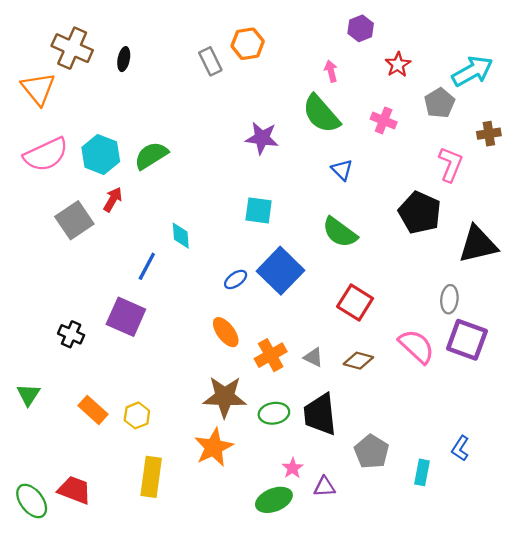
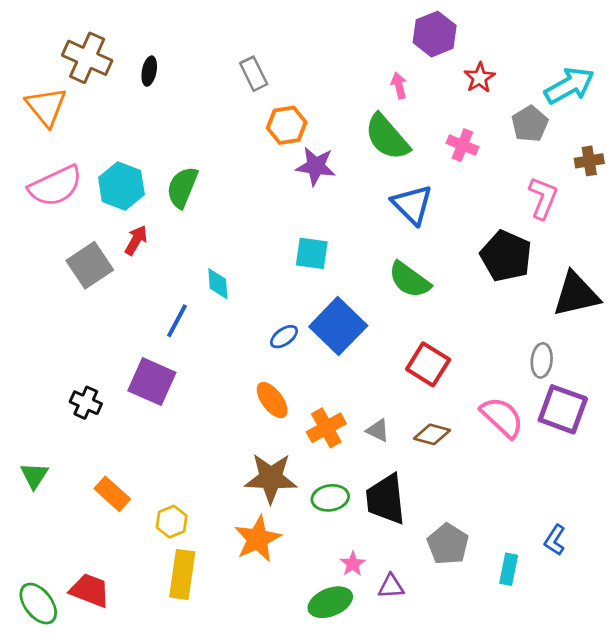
purple hexagon: (361, 28) -> (435, 34), size x1.4
orange hexagon: (248, 44) -> (287, 125), moved
green semicircle: (151, 156) -> (182, 187), turned -36
blue triangle: (342, 170) -> (412, 205), size x1.6
yellow hexagon: (137, 415) -> (172, 522), moved

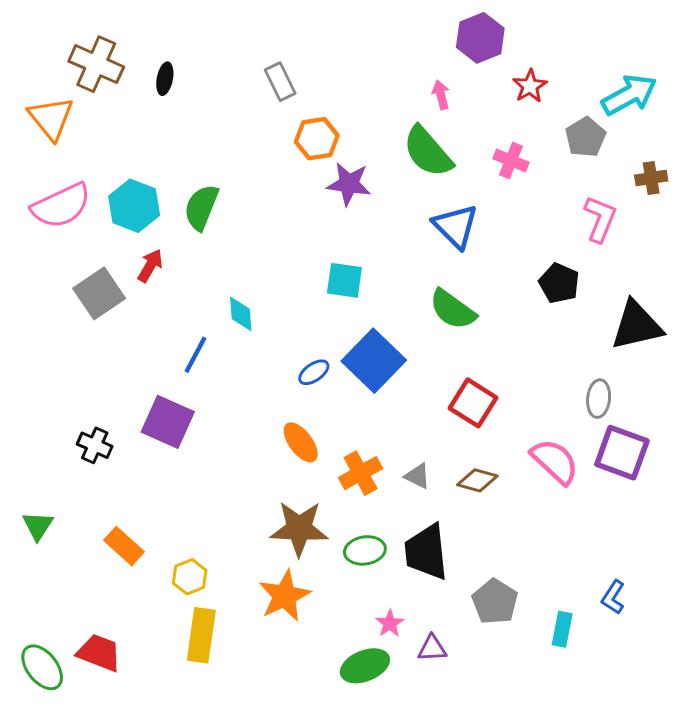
black pentagon: (506, 256) -> (559, 283), size x0.7

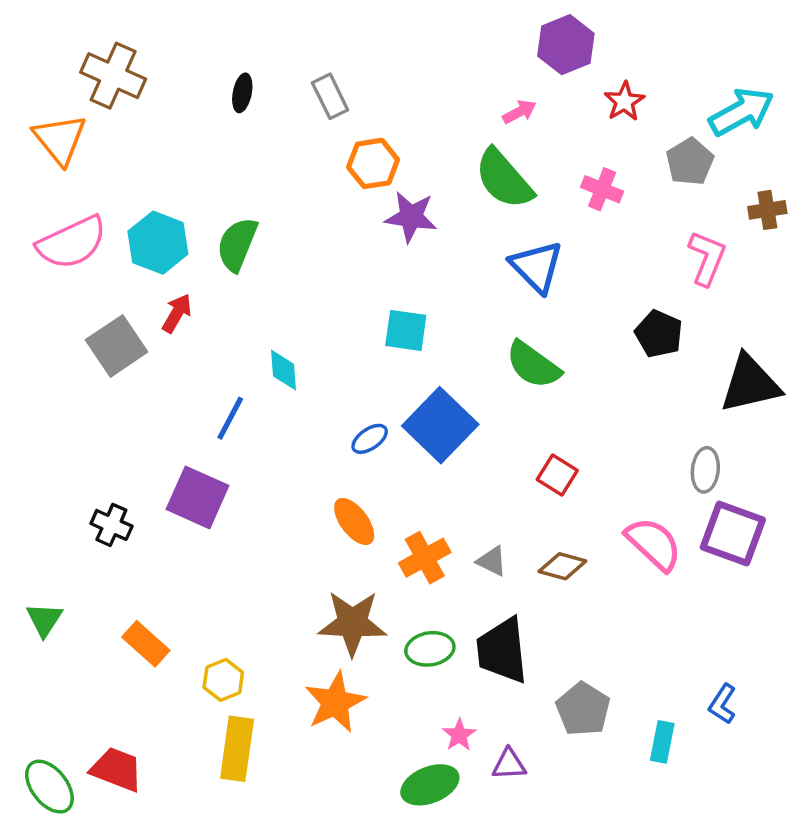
black ellipse: (165, 79) -> (242, 93), moved
pink arrow: (441, 95) -> (519, 112), turned 76
red square: (473, 403) -> (557, 475), size x0.7

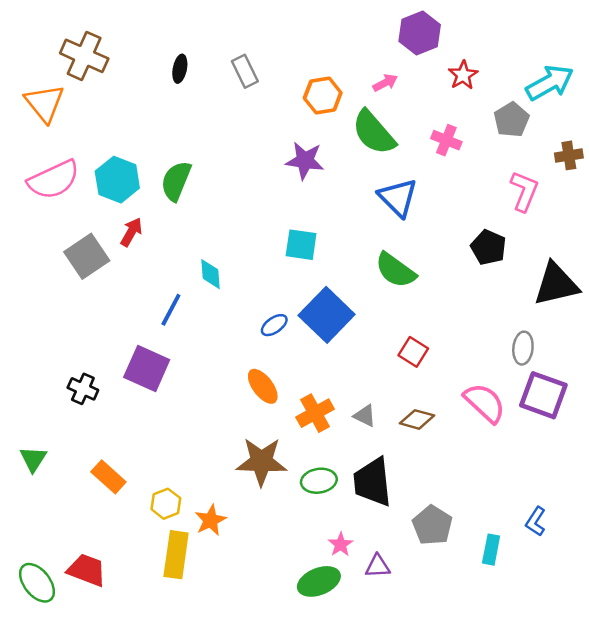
orange hexagon: (373, 163) -> (323, 95), moved
orange star: (335, 702) -> (210, 520), moved, size x0.7

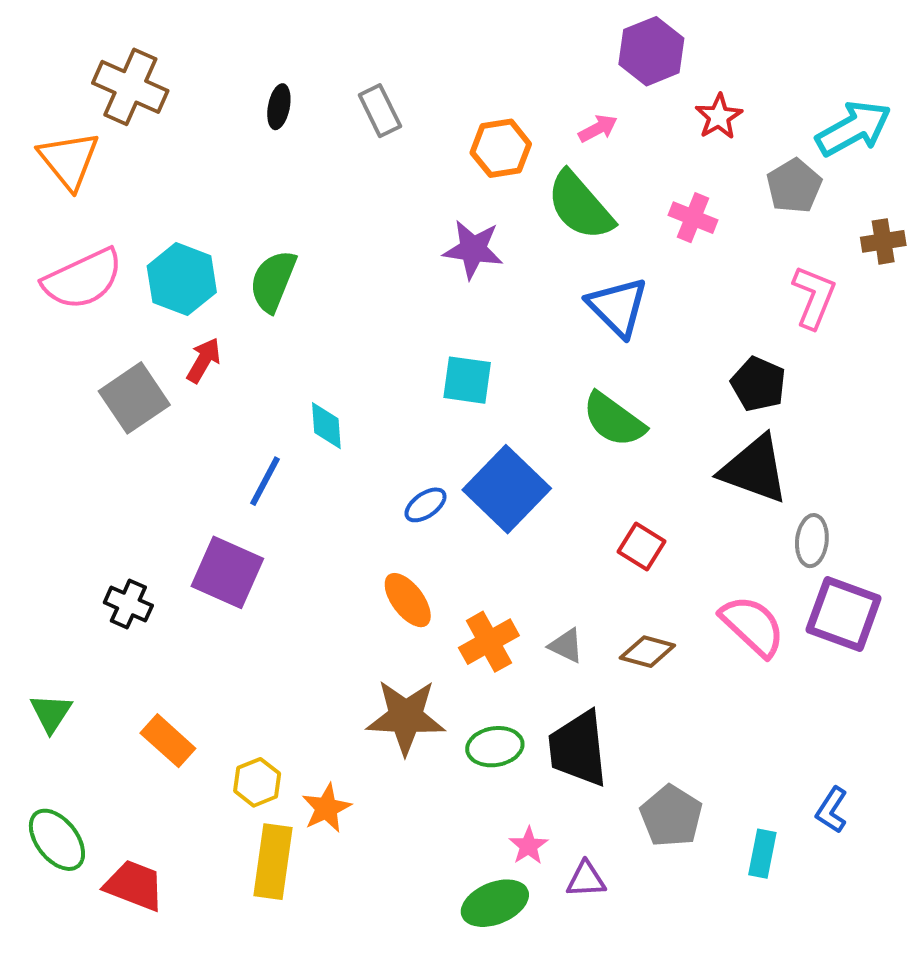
black triangle: (556, 284) -> (754, 469), moved, turned 33
green ellipse: (37, 583) -> (57, 840), moved

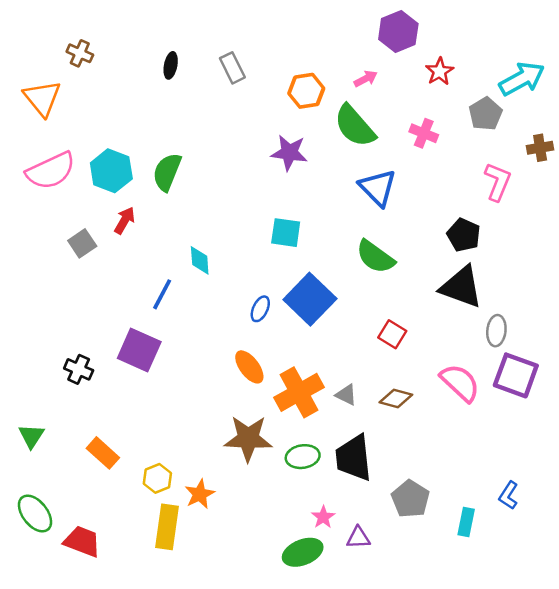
brown cross: (130, 87) -> (80, 53), size x0.6
gray square: (134, 398) -> (82, 243), size x0.7
blue ellipse: (426, 505) -> (260, 309), turned -30
orange cross: (489, 642) -> (299, 392), size x1.4

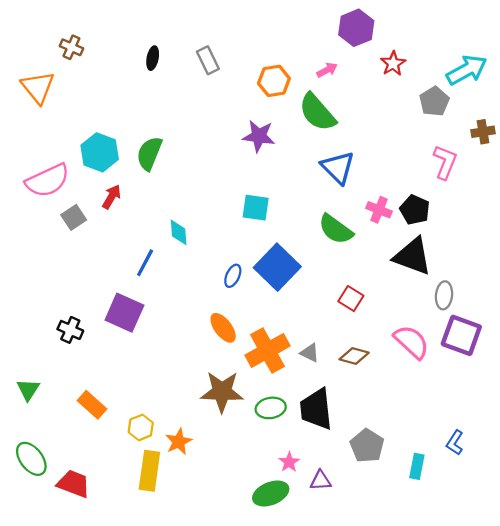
pink cross: (424, 133) -> (379, 210), moved
pink semicircle: (51, 171) -> (48, 181), moved

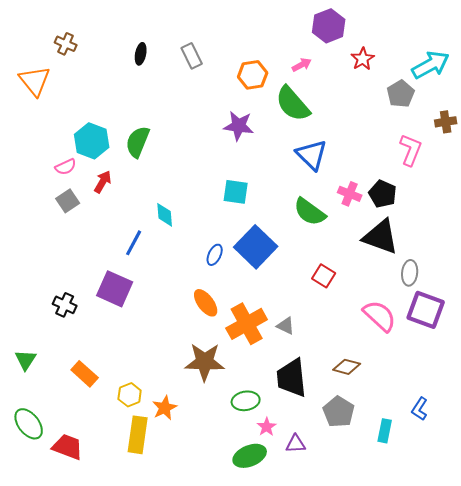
pink semicircle: (48, 181) -> (66, 167), moved, size x0.5
brown diamond: (354, 356) -> (347, 367), moved
green ellipse: (271, 408) -> (246, 401), moved

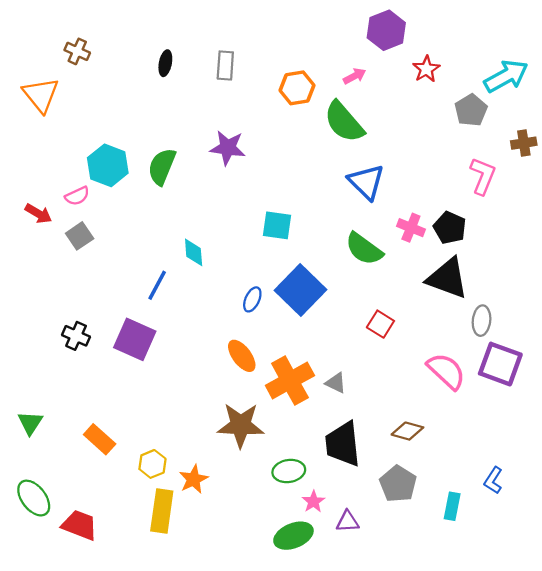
gray rectangle: (192, 56) -> (225, 66), turned 30
purple star: (239, 126) -> (228, 148), moved
red arrow: (103, 182) -> (38, 214), moved, turned 90
black cross: (65, 305) -> (76, 336), moved

